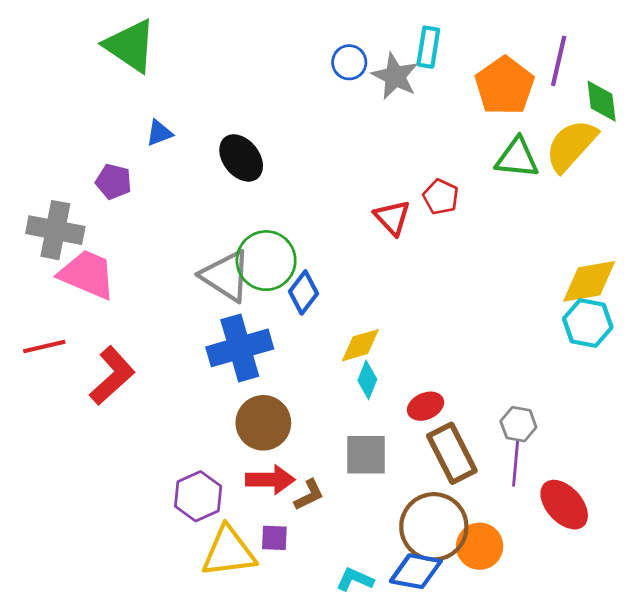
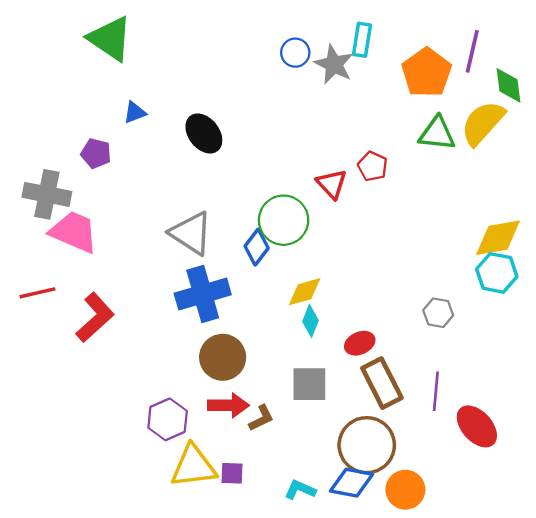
green circle: (266, 261) -> (284, 220), moved
gray hexagon: (518, 424) -> (438, 313), moved
purple square: (274, 538) -> (232, 473), moved
orange circle: (480, 546) -> (405, 490), moved

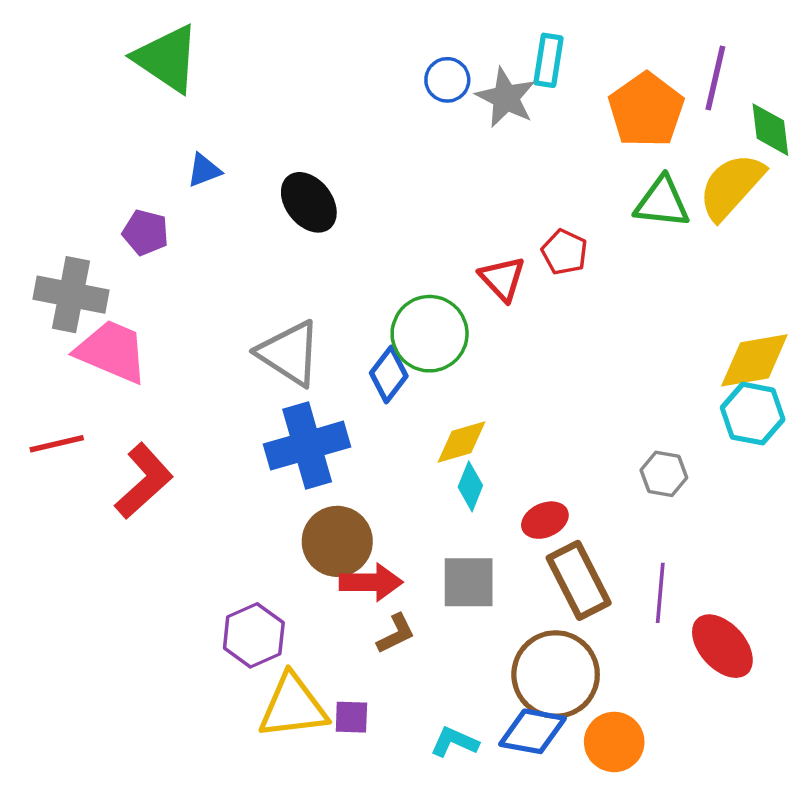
red arrow: (228, 405) -> (371, 582), moved

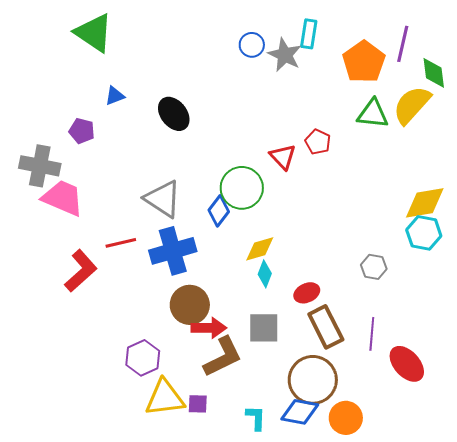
red line: (57, 444) -> (121, 243), moved
brown L-shape: (396, 634) -> (223, 357), size x1.8
cyan L-shape: (454, 742) -> (256, 418), turned 68

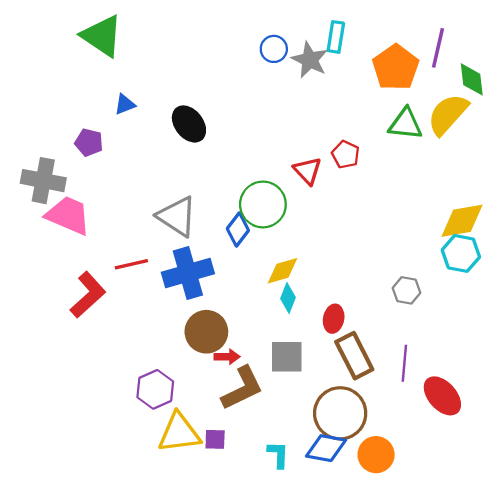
red ellipse: (307, 293) -> (334, 319), turned -55
red arrow: (209, 328) -> (227, 357), size x0.7

